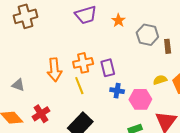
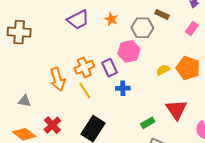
brown cross: (25, 16) -> (19, 32), turned 30
brown rectangle: (168, 46) -> (162, 15), moved, turned -48
pink hexagon: (140, 99) -> (129, 51), moved

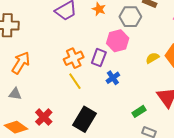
purple rectangle: (109, 68) -> (99, 58), turned 48
orange arrow: (57, 79) -> (21, 63), moved, turned -130
blue cross: (123, 88) -> (113, 78), turned -32

